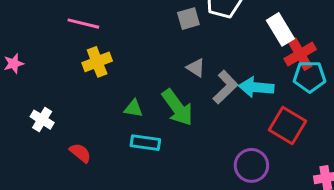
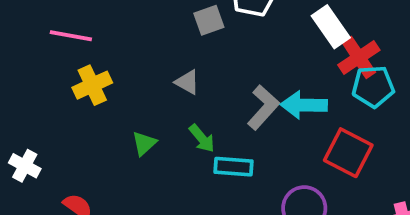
gray triangle: (196, 68) -> (187, 82), moved
green arrow: (177, 108) -> (202, 138), size x0.6
green triangle: (133, 109) -> (144, 143), turned -48
cyan rectangle: (145, 143) -> (233, 167), moved

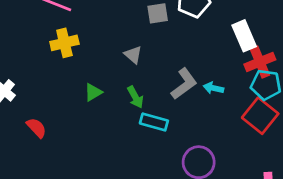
cyan arrow: (304, 105) -> (213, 88), size x0.6
red square: (348, 153) -> (260, 116), moved

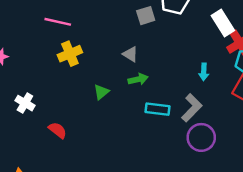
gray L-shape: (184, 84) -> (192, 108), moved
cyan arrow: (213, 88) -> (204, 72), turned -91
green arrow: (135, 97) -> (138, 79), moved, turned -66

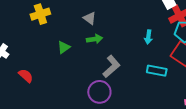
gray L-shape: (192, 108) -> (111, 66), moved
cyan rectangle: (157, 109) -> (157, 71), moved
purple circle: (201, 137) -> (99, 92), moved

